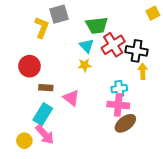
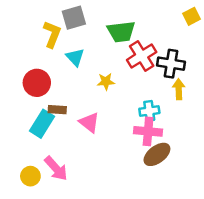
cyan triangle: (87, 46) -> (75, 57), moved
cyan rectangle: (43, 114) -> (42, 124), moved

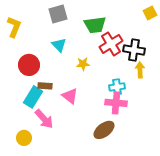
yellow L-shape: (52, 34) -> (14, 27), moved
brown ellipse: (157, 154) -> (104, 130), moved
pink arrow: (56, 168) -> (44, 119), moved

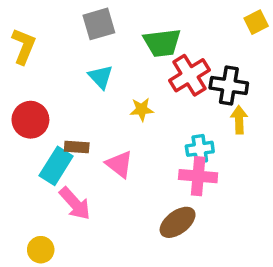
red circle: (29, 65) -> (30, 120), moved
yellow circle: (24, 138) -> (41, 250), moved

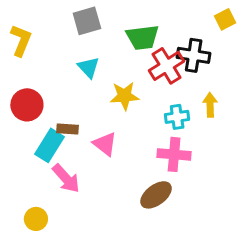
black cross: (229, 86) -> (194, 55), moved
yellow star: (142, 109) -> (125, 96), size x1.4
cyan cross: (200, 149) -> (177, 117), moved

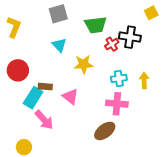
red cross: (167, 66) -> (112, 44), size x0.6
yellow arrow: (210, 105) -> (144, 80), moved

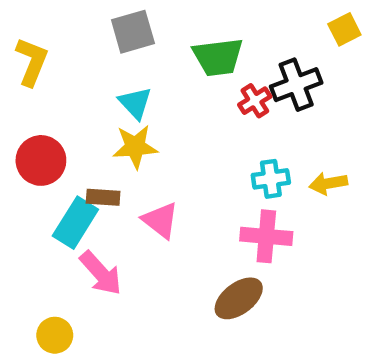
black cross: (130, 37) -> (296, 85), turned -30
yellow star: (84, 64) -> (135, 147), moved
yellow arrow: (144, 80) -> (328, 183), turned -98

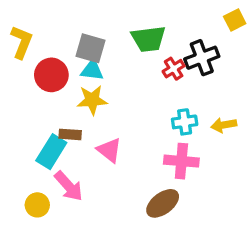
gray square: (133, 32) -> (91, 48), moved, turned 32
cyan triangle: (135, 103) -> (92, 70), turned -40
red circle: (41, 160) -> (51, 75), moved
yellow circle: (55, 335) -> (37, 205), moved

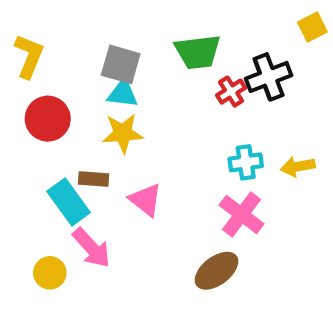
red circle: (51, 75) -> (48, 119), moved
cyan rectangle: (51, 152) -> (69, 202), turned -68
pink cross: (181, 161) -> (242, 214), turned 32

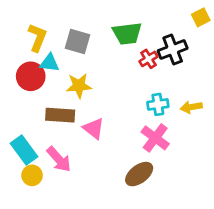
yellow L-shape: (29, 56) -> (37, 37), moved
cyan triangle: (123, 94) -> (49, 63), moved
brown rectangle: (94, 179) -> (60, 115), size x1.5
cyan rectangle: (69, 202) -> (24, 150), moved

